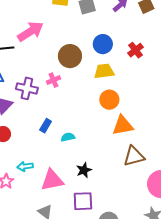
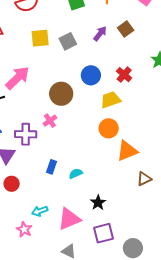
yellow trapezoid: (104, 71) -> (111, 100), moved
brown triangle: (134, 156) -> (144, 179), size x0.7

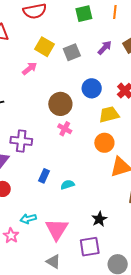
yellow square: (40, 38) -> (45, 47), turned 30
pink arrow: (17, 78) -> (30, 68), moved, size x0.6
pink cross: (50, 121) -> (65, 129), moved, turned -32
black star: (98, 203) -> (99, 219), moved
pink triangle: (69, 219) -> (57, 229), turned -40

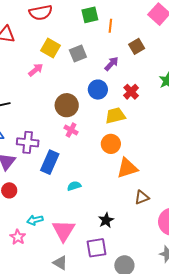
orange line: (115, 12) -> (110, 26), moved
purple arrow: (105, 48) -> (112, 64), moved
blue rectangle: (44, 176) -> (50, 162), moved, size x1.6

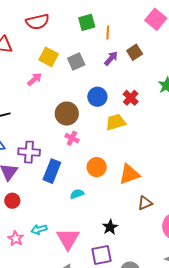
purple arrow: (112, 64) -> (111, 58), moved
orange circle: (111, 144) -> (97, 167), moved
pink star: (18, 237) -> (16, 239), moved

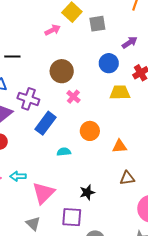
purple arrow: (111, 58) -> (130, 42), moved
brown circle: (67, 114) -> (62, 71), moved
orange triangle: (129, 174) -> (120, 146), size x0.7

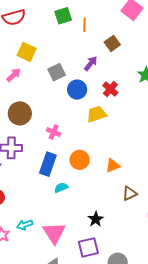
gray square: (97, 24) -> (57, 72), moved
brown circle: (62, 71) -> (20, 113), moved
blue rectangle: (45, 123) -> (48, 164), moved

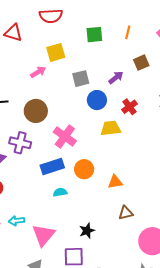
green square: (63, 16) -> (94, 35), moved
orange line: (85, 25) -> (128, 32), moved
yellow square: (27, 52) -> (56, 52), turned 36
pink cross: (54, 132) -> (65, 136), size x1.6
blue rectangle: (48, 164) -> (52, 167), turned 40

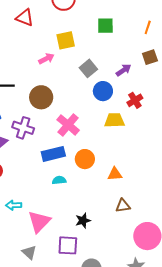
orange line: (128, 32) -> (148, 27), moved
gray square: (81, 79) -> (88, 68), turned -30

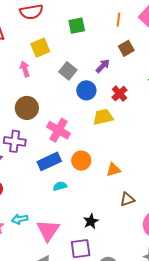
pink arrow: (46, 59) -> (25, 69), turned -70

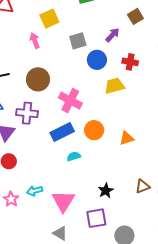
gray square: (68, 71) -> (78, 41), turned 36
red cross: (119, 94) -> (130, 62), turned -35
brown triangle: (127, 199) -> (143, 186), moved

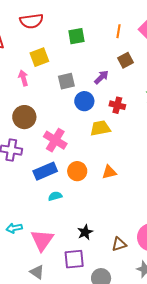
orange triangle: (127, 138) -> (109, 172), moved
brown triangle: (143, 186) -> (119, 244), moved

